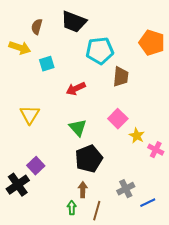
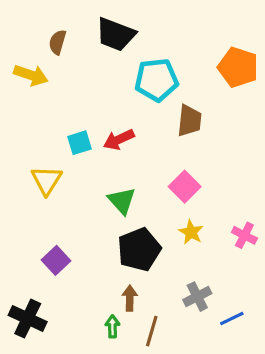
cyan square: (47, 64) -> (80, 143), moved
yellow star: (137, 136) -> (191, 232), moved
black cross: (18, 185) -> (28, 319), moved, turned -30

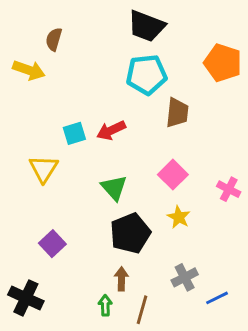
black trapezoid: (116, 34) -> (146, 26), moved
pink cross: (244, 235) -> (229, 189), moved

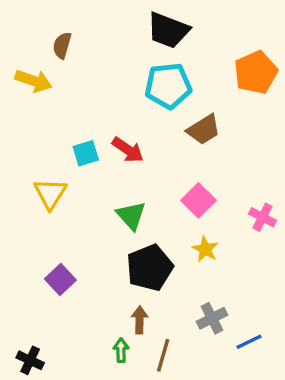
orange pentagon: (223, 63) -> (256, 72), turned 30
brown trapezoid: (177, 113) -> (204, 130), turned 52
red arrow: (111, 130) -> (128, 150), turned -120
black cross: (26, 298) -> (30, 360), moved, size x0.7

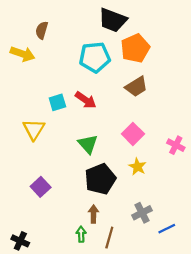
orange pentagon: (256, 72) -> (135, 48), moved
cyan pentagon: (168, 86) -> (95, 57), moved

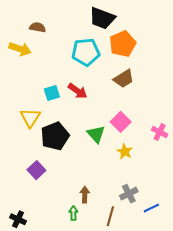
brown semicircle: (42, 30) -> (38, 27), turned 84
green triangle: (88, 144) -> (96, 134), moved
black pentagon: (100, 179) -> (55, 136), moved
brown line: (109, 238) -> (110, 216), moved

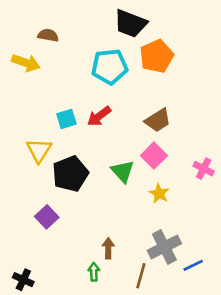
brown trapezoid: (124, 79) -> (158, 120), moved
red arrow: (78, 91) -> (99, 116), turned 108
gray cross: (129, 194) -> (164, 247), size x1.4

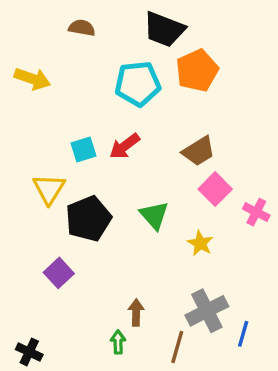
brown semicircle: (48, 35) -> (82, 28), moved
pink square: (154, 156) -> (215, 189), moved
blue line: (193, 265) -> (243, 334), turned -48

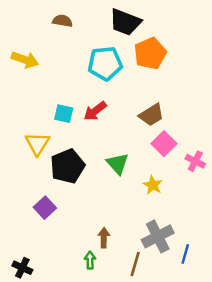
cyan square: (83, 150) -> (64, 114), turned 30

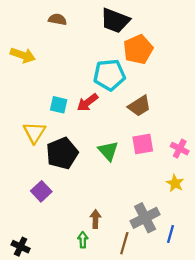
cyan pentagon: (105, 63) -> (109, 75), moved
pink square: (164, 144) -> (143, 144), moved, turned 35
yellow star: (153, 185) -> (175, 183), moved

